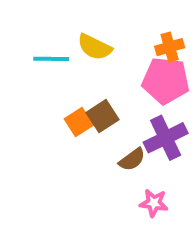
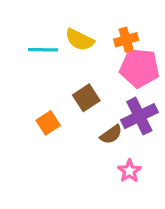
orange cross: (170, 47) -> (126, 40), moved
orange square: (79, 122) -> (48, 123), moved
pink star: (154, 203) -> (129, 171), turned 30

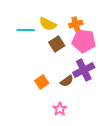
brown square: (86, 98) -> (57, 44), moved
orange square: (48, 123) -> (42, 82), moved
pink star: (129, 171) -> (60, 109), moved

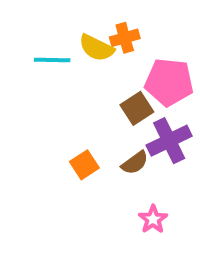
orange cross: (76, 24) -> (125, 38), moved
brown square: (57, 44) -> (137, 108), moved
pink star: (60, 109) -> (153, 219), moved

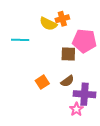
cyan line: (52, 60) -> (20, 40), moved
brown square: (137, 108) -> (68, 54), turned 35
purple cross: (169, 141) -> (84, 94), moved, turned 30

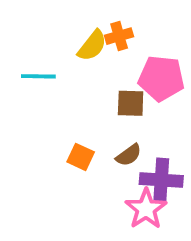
yellow semicircle: (48, 24) -> (92, 46), turned -78
orange square: (42, 82) -> (81, 157), turned -32
pink star: (76, 109) -> (146, 209), size x1.5

